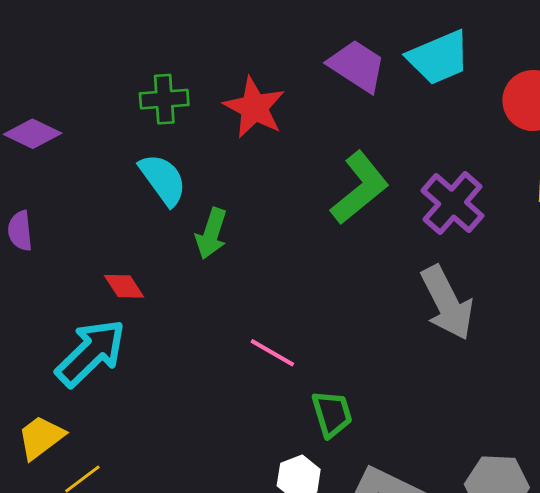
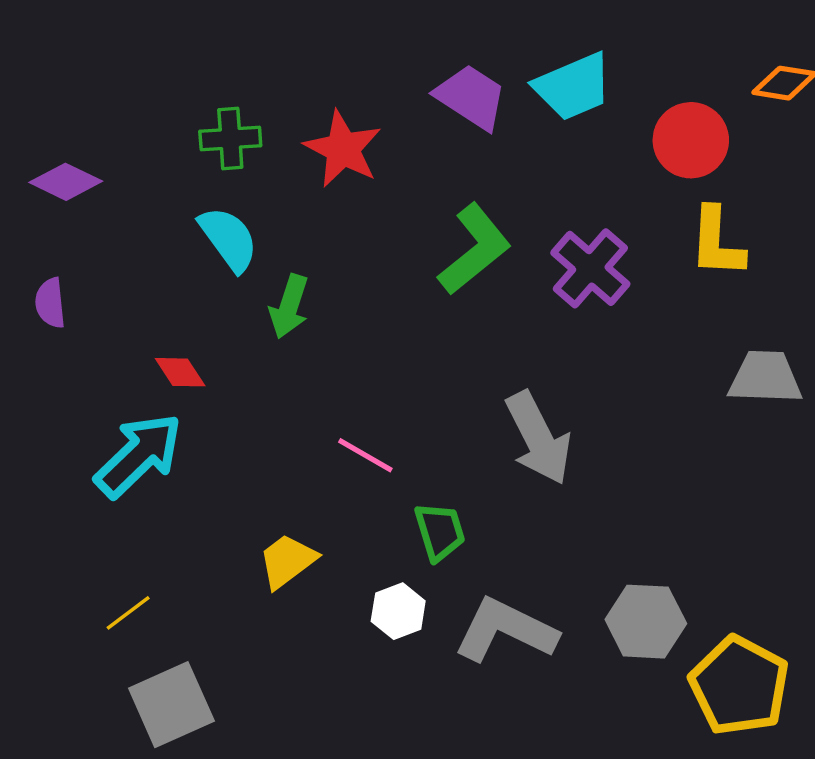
gray arrow: (447, 303) -> (538, 438), moved
yellow trapezoid: (41, 437) -> (287, 561), moved

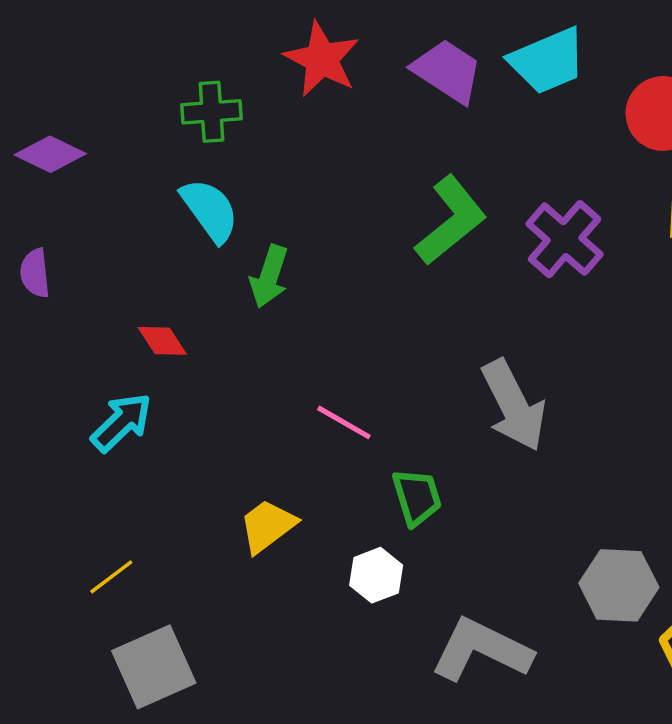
red star: (343, 149) -> (322, 59), moved
cyan arrow: (139, 455) -> (122, 422), size x0.7
gray L-shape: (506, 630) -> (481, 650), moved

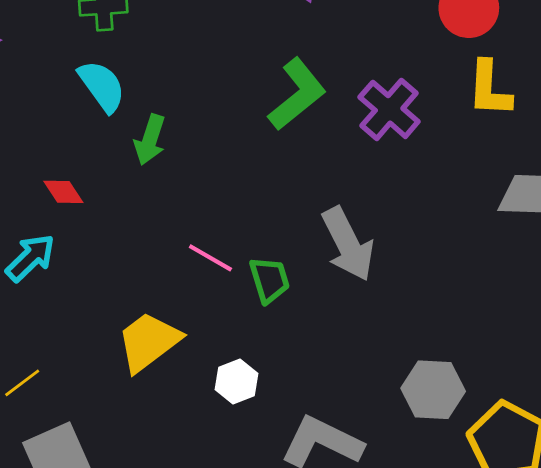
green trapezoid: (417, 497) -> (270, 280), moved
yellow trapezoid: (267, 526) -> (149, 342), size x1.4

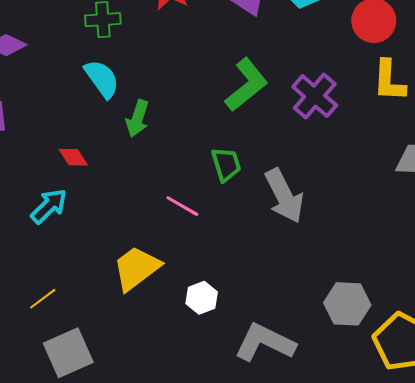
green trapezoid: (270, 280) -> (226, 164), moved

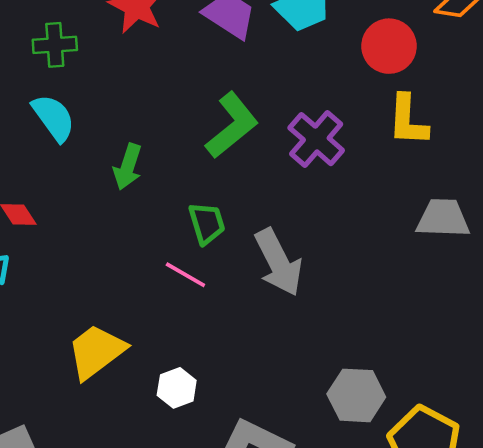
green arrow: (137, 118) -> (128, 167), moved
pink line: (182, 206) -> (185, 275), moved

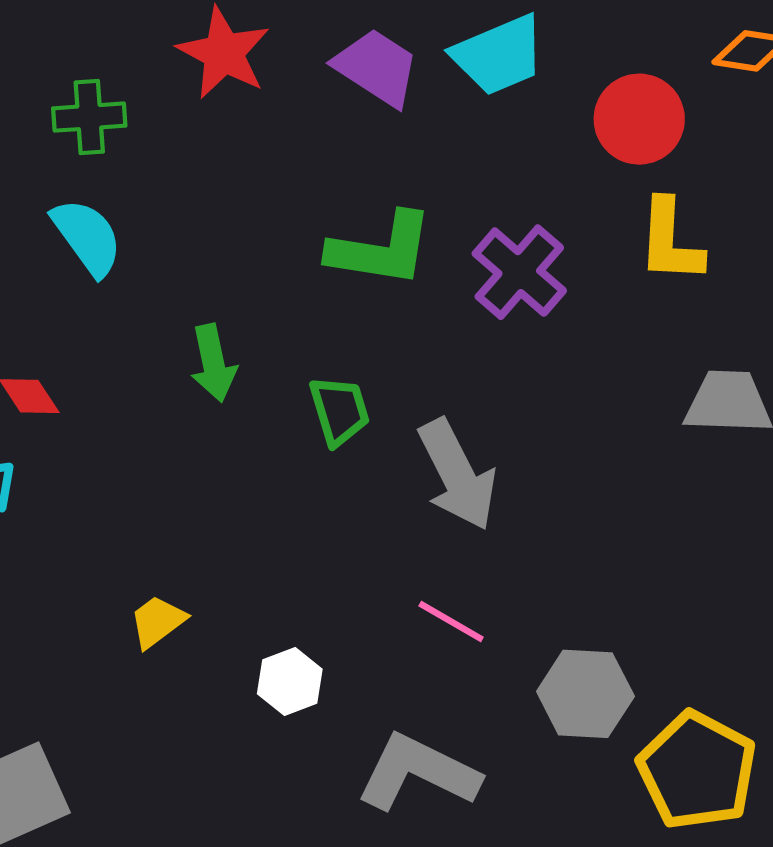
green L-shape: (232, 125) -> (381, 249), turned 48
green arrow: (128, 167) -> (213, 363), moved, turned -30
pink line: (185, 275) -> (451, 622), moved
yellow trapezoid: (96, 351) -> (157, 622), size x0.6

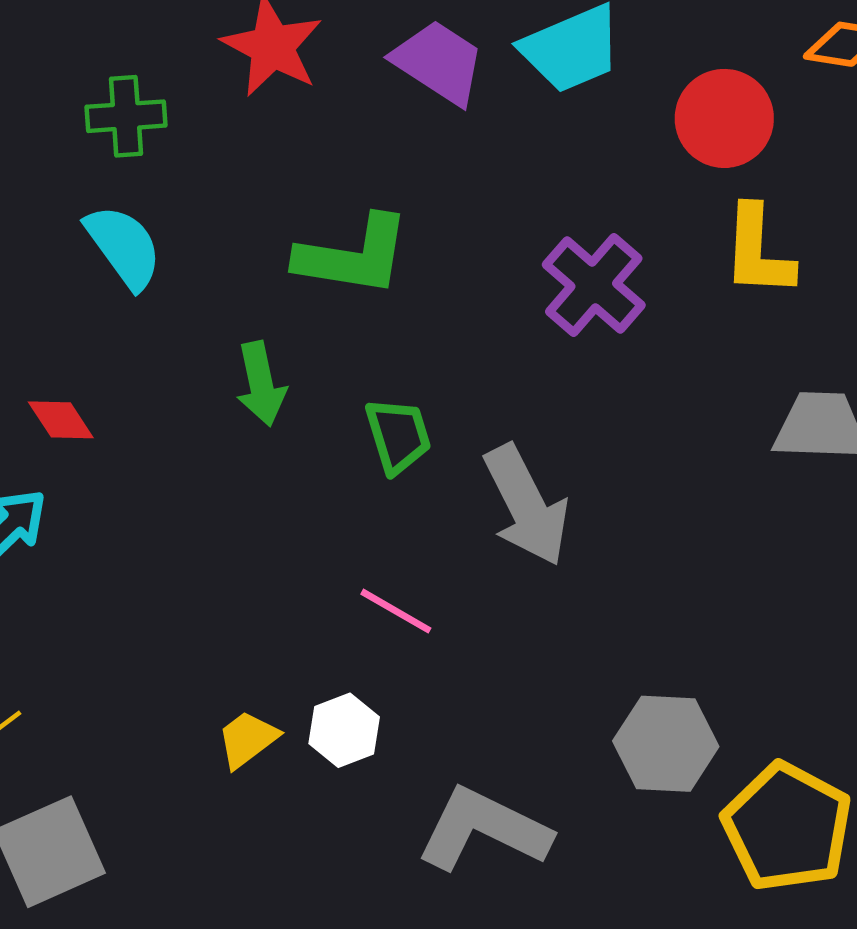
green L-shape: (381, 249) -> (353, 256), moved
yellow trapezoid: (157, 622) -> (247, 739), moved
pink line: (451, 622) -> (396, 611), moved

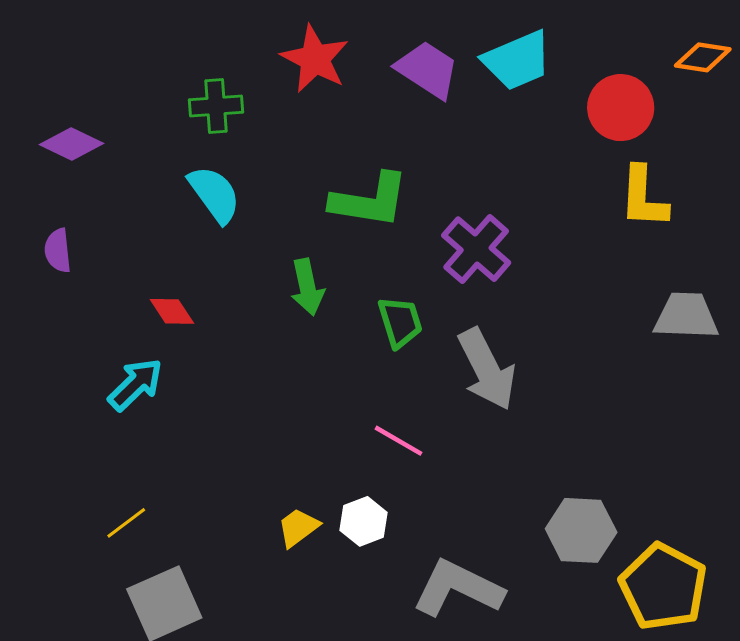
purple cross: (594, 285) -> (476, 249), moved

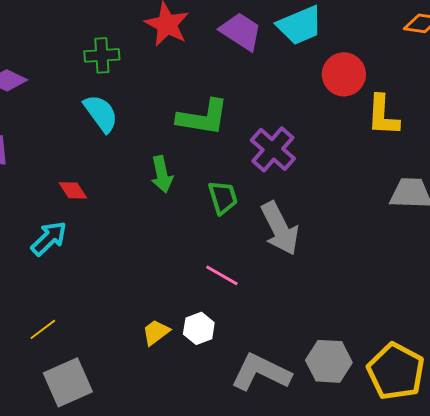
red circle: (621, 108) -> (344, 74), moved
gray hexagon: (581, 530) -> (329, 361), moved

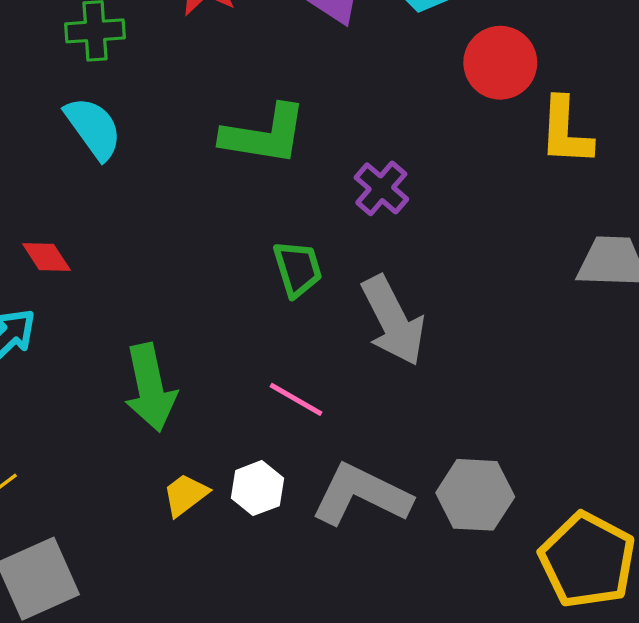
purple cross: (273, 149) -> (381, 188), size x0.7
green arrow: (162, 174) -> (150, 388), moved, size x1.4
gray hexagon: (329, 361) -> (475, 495), moved
gray L-shape: (261, 372) -> (361, 495), moved

